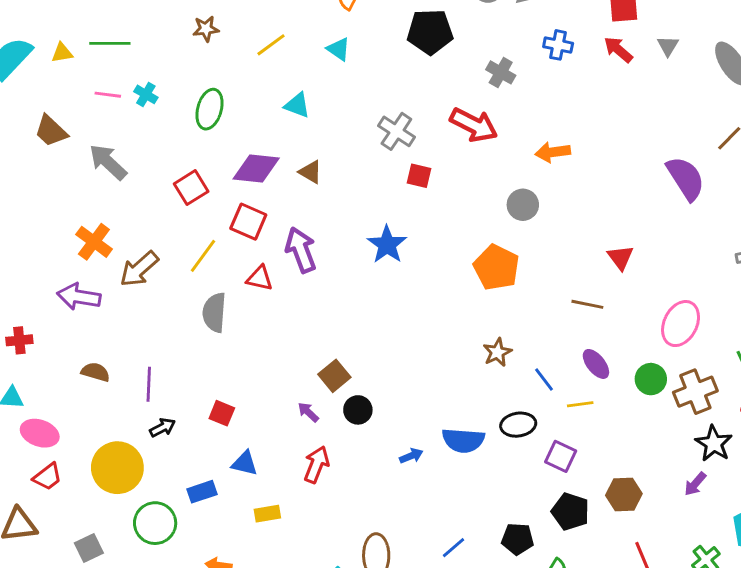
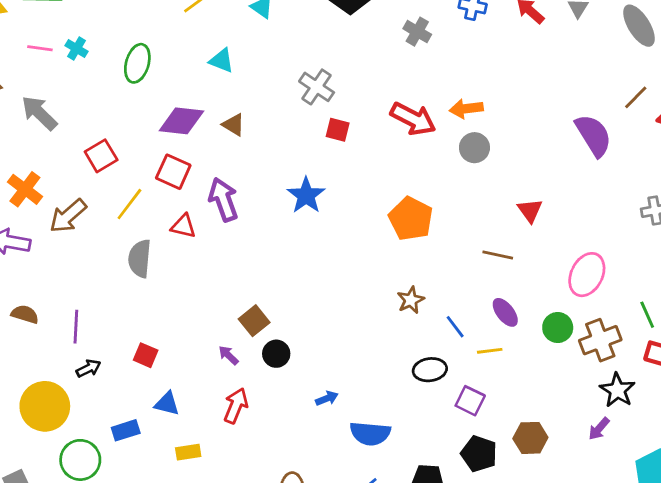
red arrow: (474, 125) -> (413, 119), moved
red square: (191, 188) -> (101, 156), moved
gray circle: (523, 205) -> (474, 148), moved
blue semicircle: (463, 440) -> (370, 433), moved

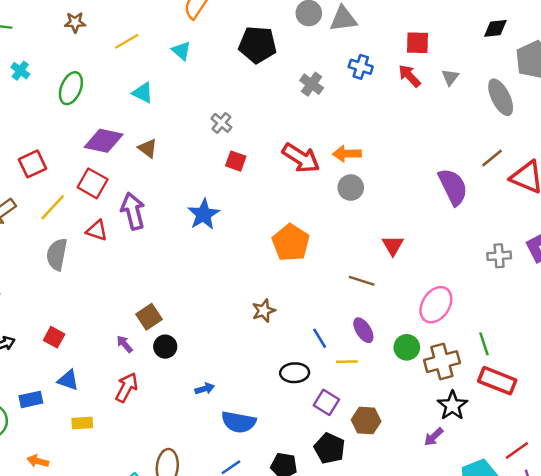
gray cross: (317, 87) -> (221, 123), size x0.7
brown star: (411, 300) -> (264, 311), moved
brown hexagon: (530, 438) -> (366, 421), moved

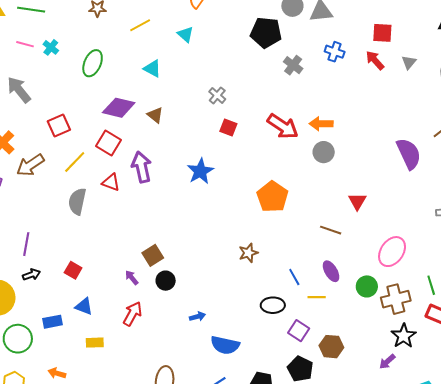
black pentagon: (258, 45) -> (266, 33), moved

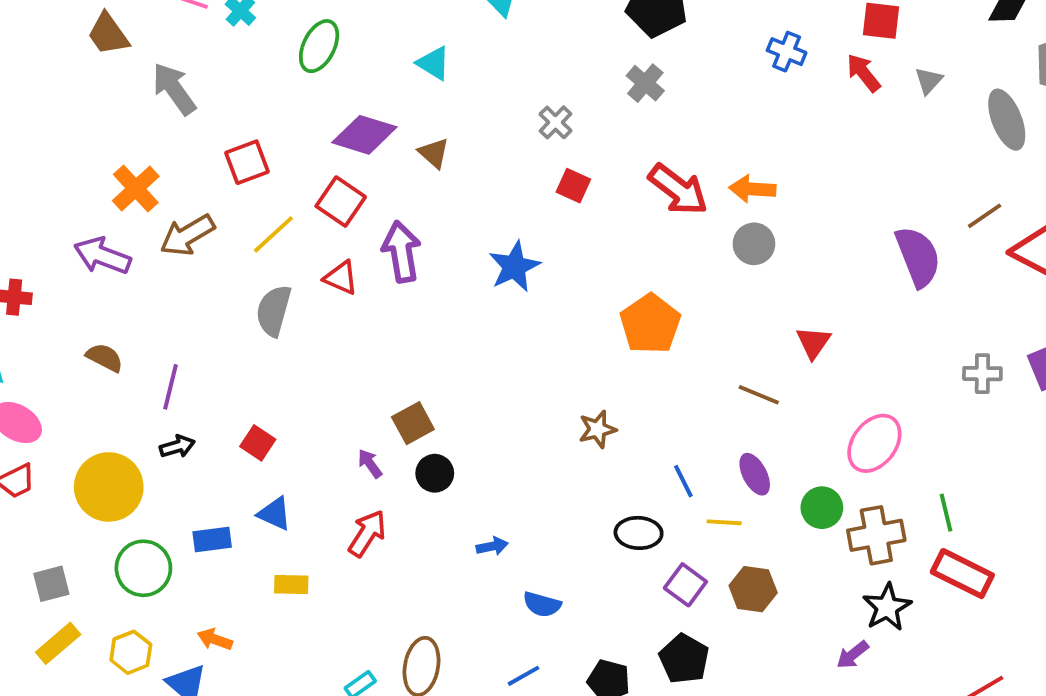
gray cross: (293, 65) -> (645, 83), moved
blue semicircle: (225, 345) -> (542, 604), size x0.7
brown hexagon: (331, 347) -> (753, 589), moved

